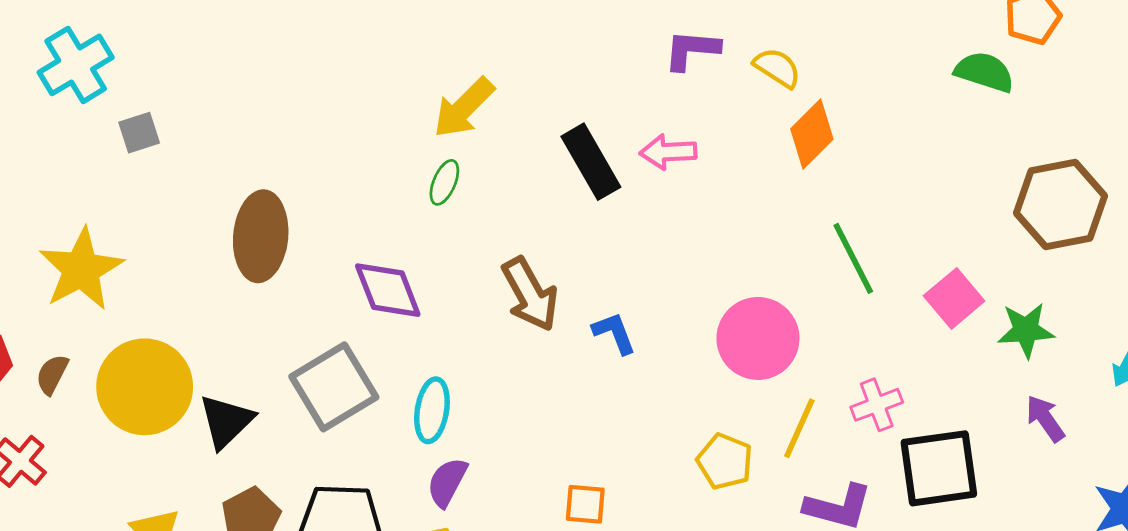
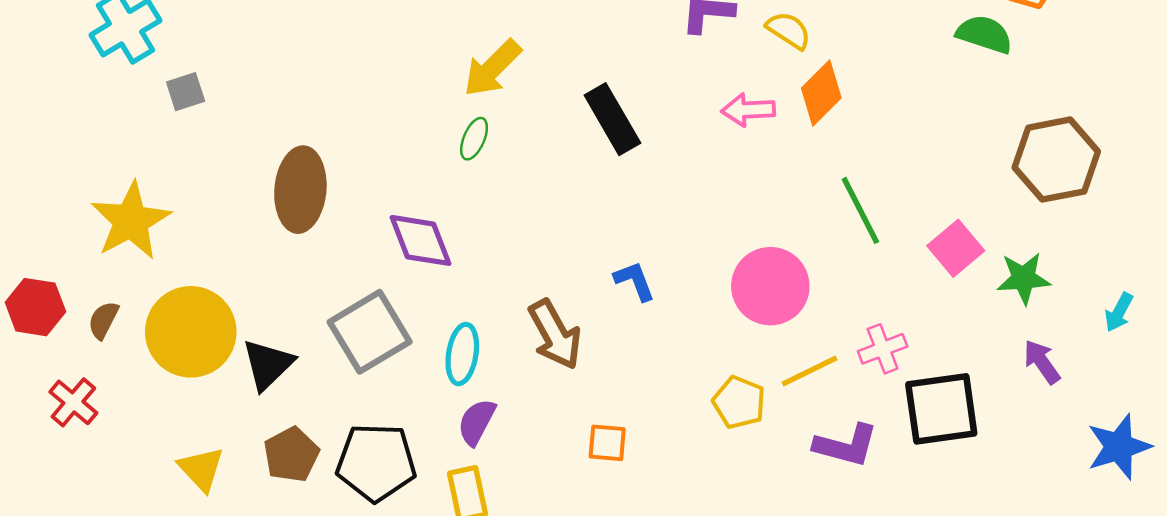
pink arrow: (668, 152) -> (748, 110), moved
brown arrow: (530, 294) -> (555, 334), moved
yellow line: (799, 428) -> (809, 371), turned 40

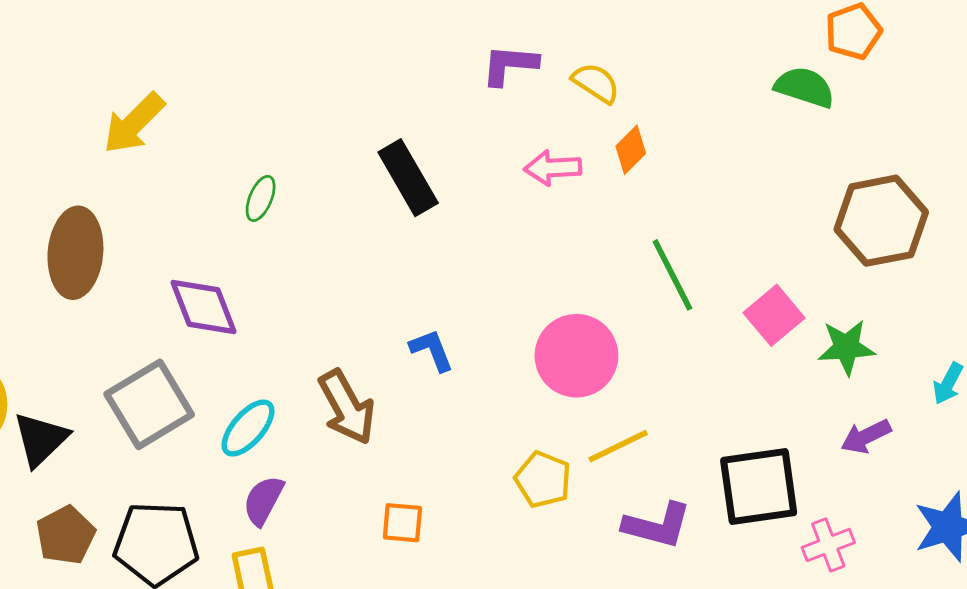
yellow arrow: (492, 68) -> (134, 123), moved
orange diamond: (821, 93) -> (631, 150), size x0.7
pink cross: (883, 349) -> (828, 545), moved
cyan ellipse: (462, 354) -> (248, 428), turned 32
purple arrow: (1042, 362) -> (866, 436), turned -81

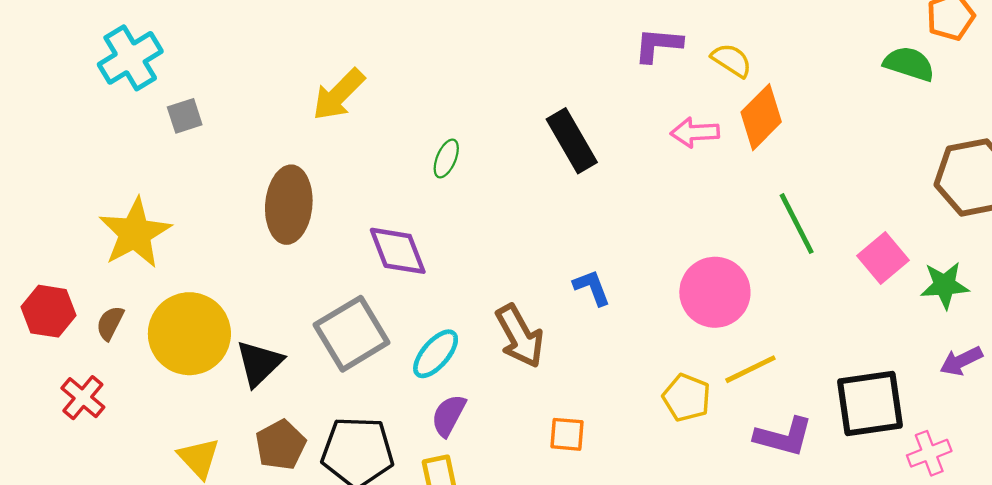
orange diamond: (631, 150) -> (761, 117), size x1.6

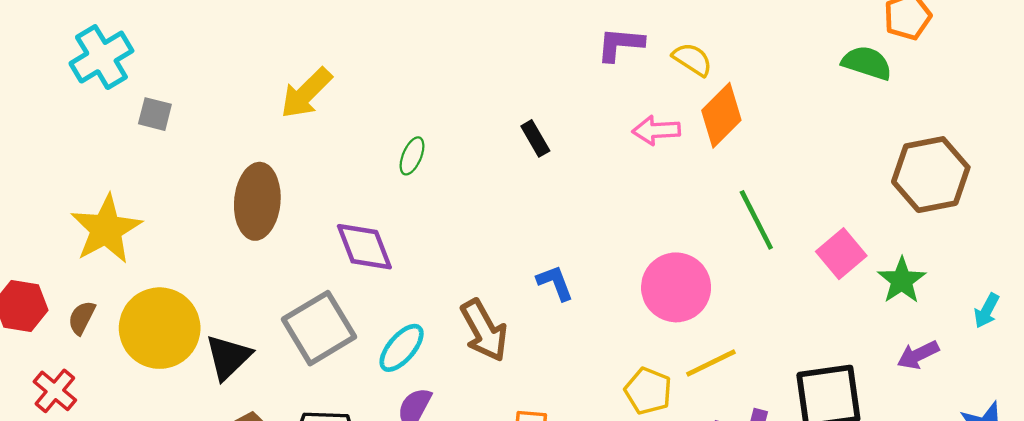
gray square: (185, 116) -> (155, 114), turned 32
black rectangle: (572, 141) -> (535, 138), size x0.6
green star: (945, 285) -> (902, 280), turned -30

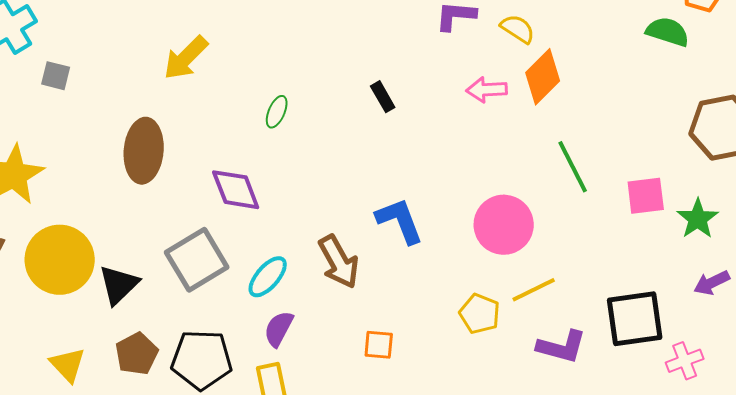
pink square: (841, 254) -> (646, 196), turned 33
blue L-shape: (555, 283) -> (400, 221), size x1.5

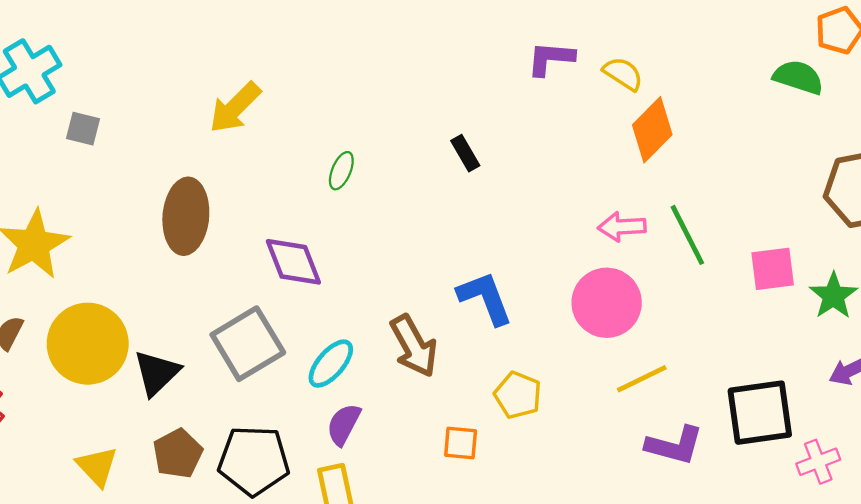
pink arrow: (487, 90) -> (622, 227), moved
yellow pentagon: (480, 314) -> (518, 395), moved

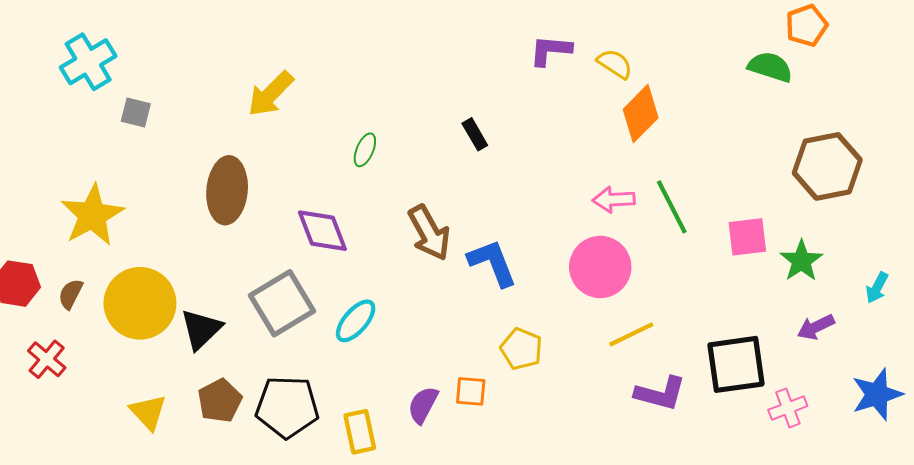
brown arrow: (414, 346) -> (429, 233), moved
purple semicircle: (344, 424) -> (423, 405), moved

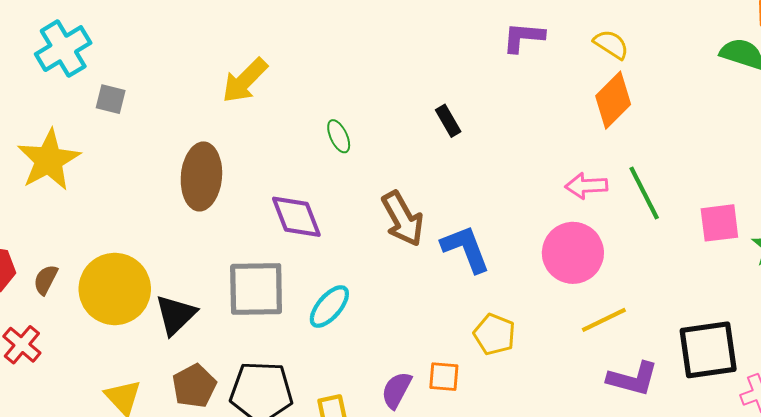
yellow semicircle: (615, 64) -> (611, 44), moved
green ellipse: (365, 150) -> (339, 136), turned -48
yellow star: (92, 215) -> (49, 160), moved
gray square: (282, 303) -> (256, 289), turned 30

